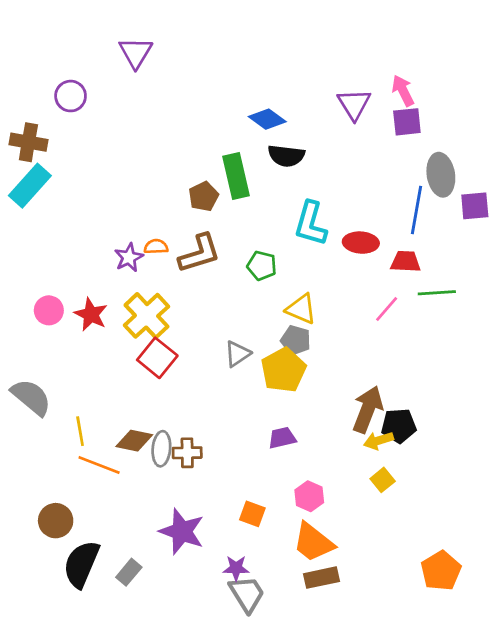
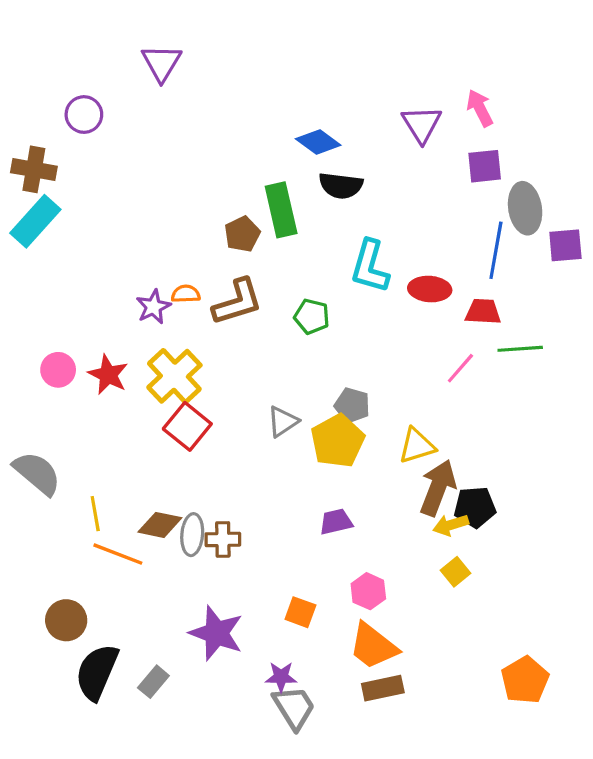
purple square: (407, 122) -> (485, 166), moved
yellow triangle: (301, 309) -> (417, 446), moved, turned -40

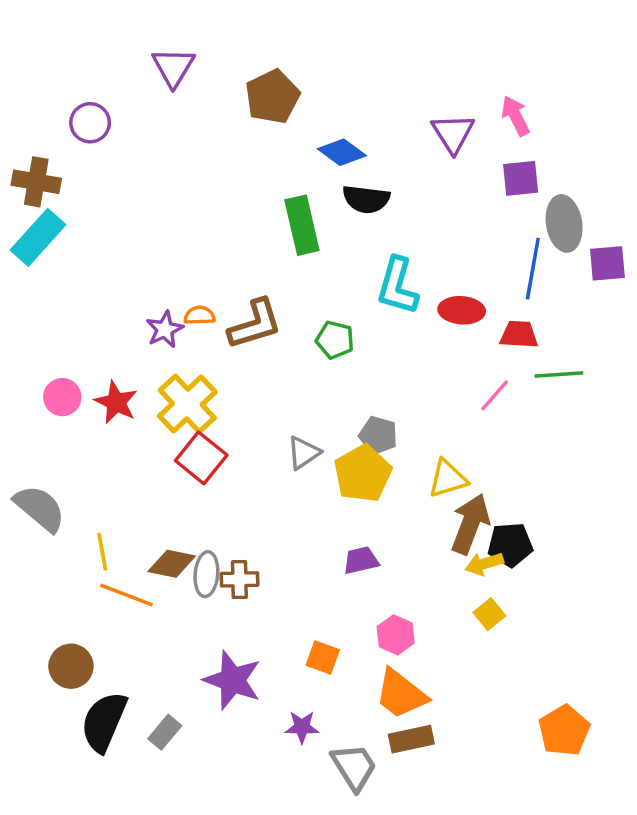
brown pentagon: (242, 234) -> (272, 97), moved, size x1.4
gray trapezoid: (294, 708) -> (354, 767), moved

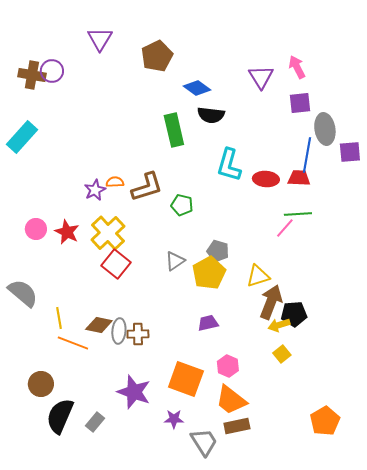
brown cross: (36, 182) -> (32, 75), moved
red trapezoid: (519, 335) -> (299, 178), moved
green pentagon: (335, 340) -> (182, 205), moved
green line: (559, 375) -> (298, 214), moved
orange square: (323, 658) -> (186, 379), size x1.8

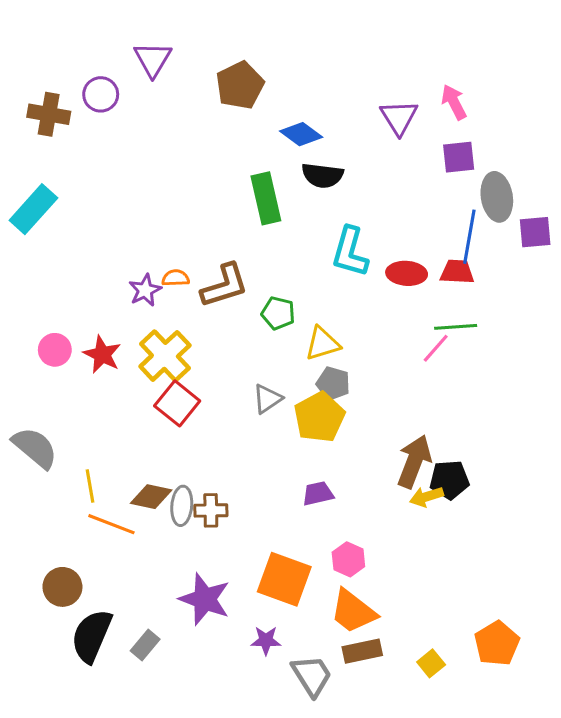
purple circle: (52, 71) -> (101, 94), moved
yellow triangle: (258, 276) -> (322, 344), moved
yellow square: (282, 354) -> (431, 663), moved

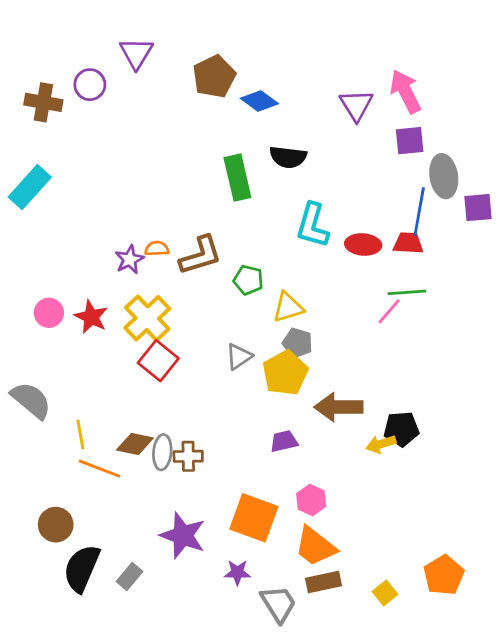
pink arrow: (454, 102) -> (406, 91), size x1.4
blue diamond: (301, 134) -> (259, 101), moved
brown arrow: (414, 461) -> (339, 407), moved, turned -111

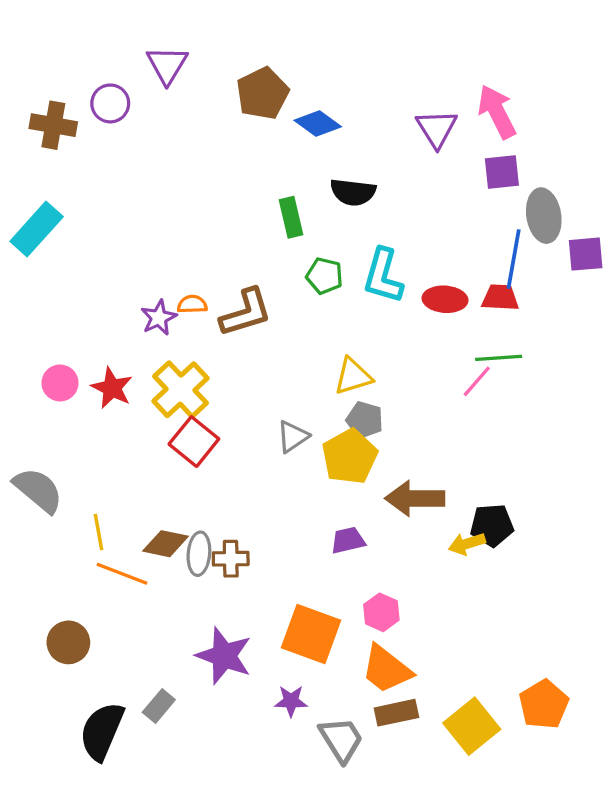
green rectangle: (237, 178) -> (291, 217), size x0.7
green pentagon: (248, 280) -> (324, 276), moved
black semicircle: (82, 568) -> (102, 731), moved
yellow square: (385, 593) -> (472, 726), size x1.8

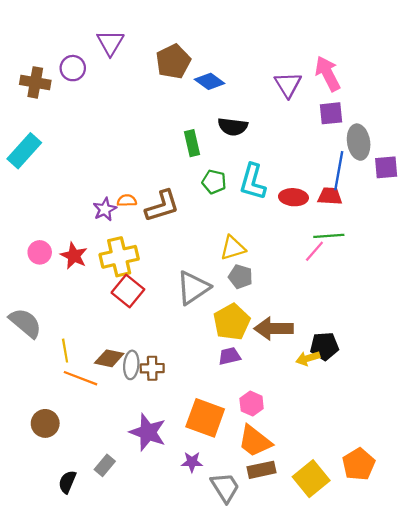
yellow cross: (181, 390) -> (119, 257), turned 30
gray triangle: (293, 437) -> (193, 288), size x1.6
yellow pentagon: (350, 457) -> (232, 322), moved
black semicircle: (102, 731) -> (67, 482), size x0.6

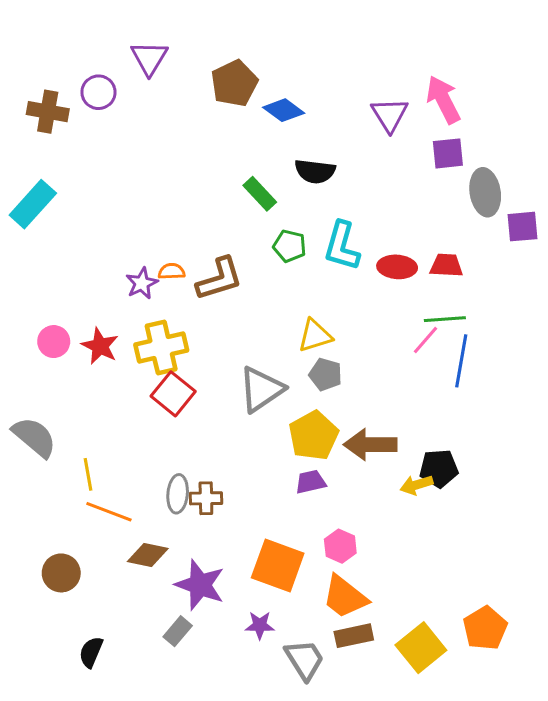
green rectangle: (192, 143) -> (260, 194), turned -30
blue line: (339, 171) -> (461, 361), moved
brown diamond: (109, 358) -> (148, 555), moved
gray rectangle: (105, 465) -> (178, 631), moved

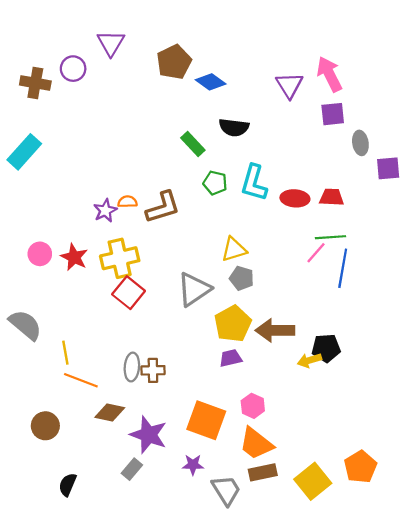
gray ellipse: (485, 192) -> (360, 143), size x0.7

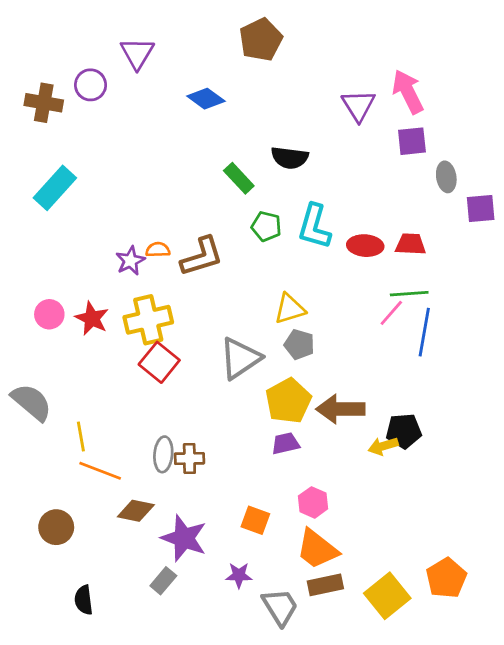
brown pentagon: (174, 62) -> (261, 40), moved
blue diamond: (211, 82) -> (206, 99), moved
cyan rectangle: (24, 152) -> (55, 188), moved
orange square: (206, 420) -> (255, 520), size x0.6
black semicircle: (68, 485) -> (84, 600), turned -30

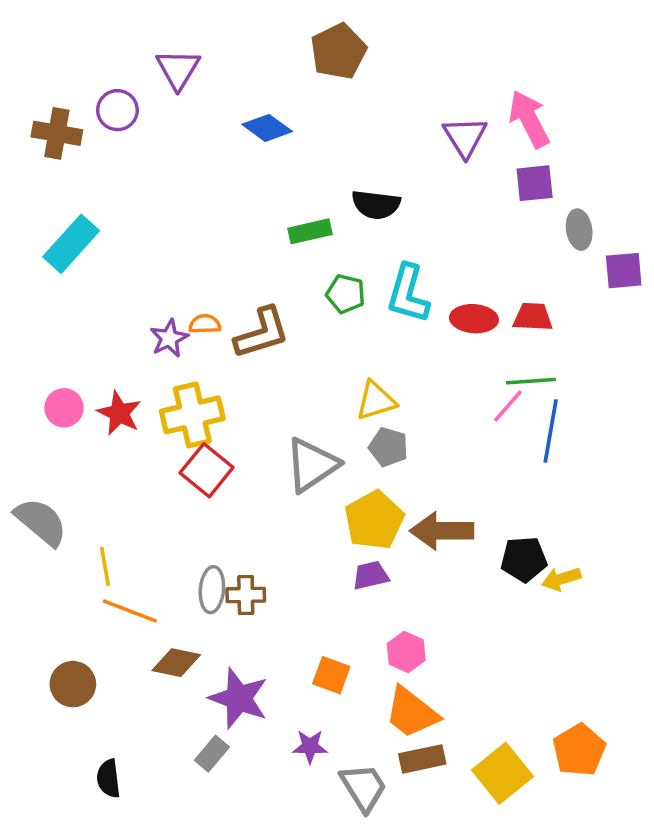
green rectangle: (239, 178) -> (310, 231), turned -60
yellow arrow: (383, 446) -> (561, 579), moved

